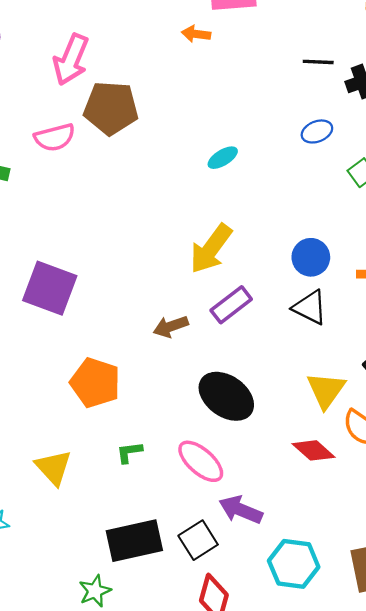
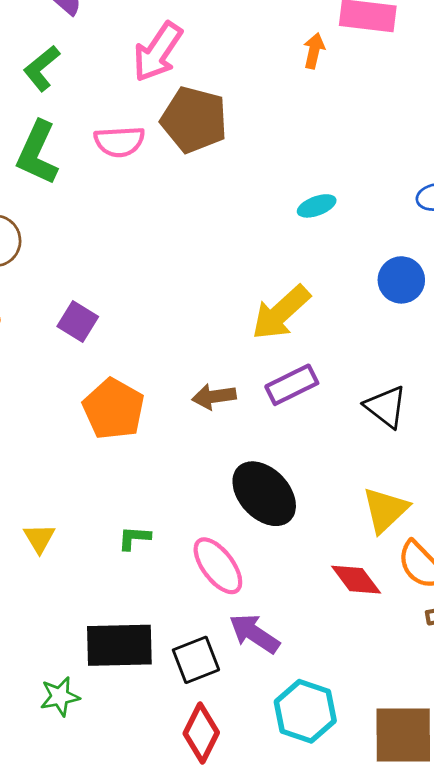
orange arrow: (196, 34) -> (314, 51), turned 84
blue circle: (311, 257) -> (401, 280), moved
purple square: (50, 288) -> (78, 322), size x0.6
orange pentagon: (95, 383) -> (114, 409), moved
yellow triangle: (53, 468) -> (39, 538), size x0.7

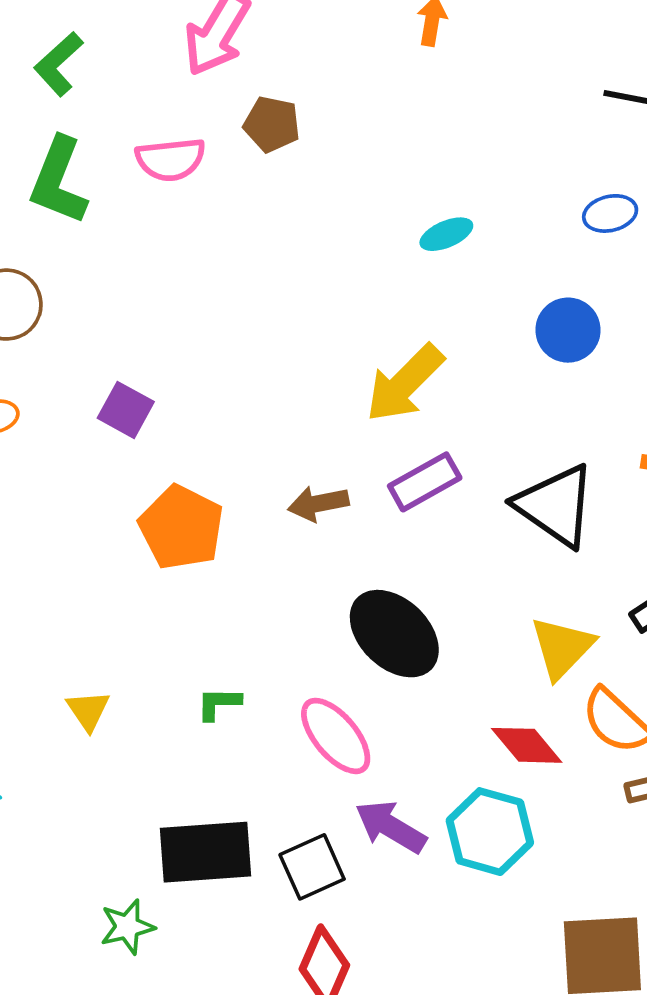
brown pentagon: (194, 120) -> (272, 124), size x0.6
black triangle: (386, 407) -> (556, 506), size x1.4
cyan hexagon: (305, 711) -> (490, 832), moved

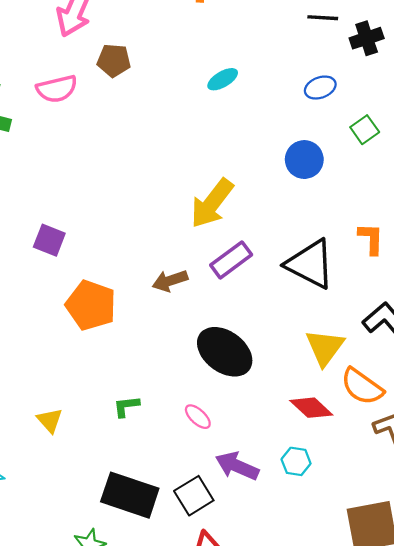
cyan ellipse: (446, 234) -> (223, 79), moved
pink ellipse: (336, 736) -> (198, 417), size x0.6
cyan hexagon: (490, 832) -> (296, 461), size x0.6
black rectangle: (206, 852) -> (130, 495), turned 30

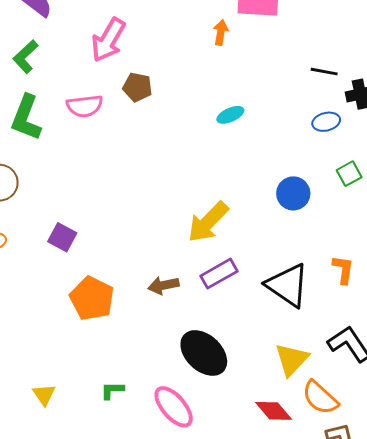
blue ellipse: (320, 88) -> (326, 122), moved
pink ellipse: (198, 417) -> (174, 407), size x1.8

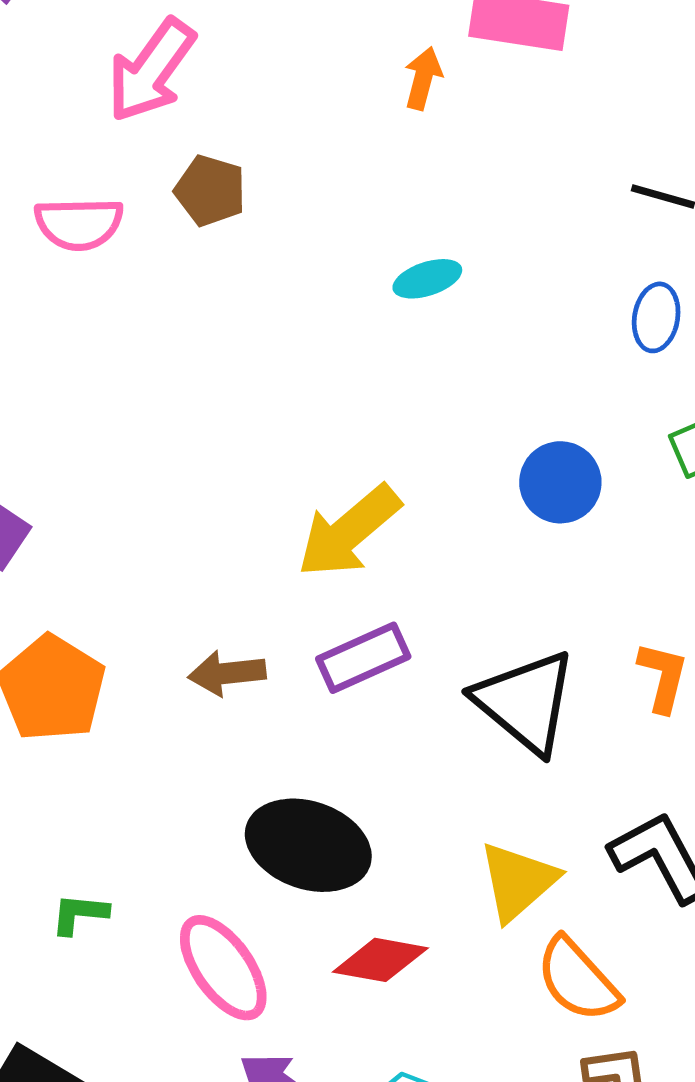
blue ellipse: (326, 122) -> (656, 317), turned -72
black ellipse: (204, 353) -> (308, 845), turned -30
red diamond: (274, 411) -> (380, 960), moved, turned -45

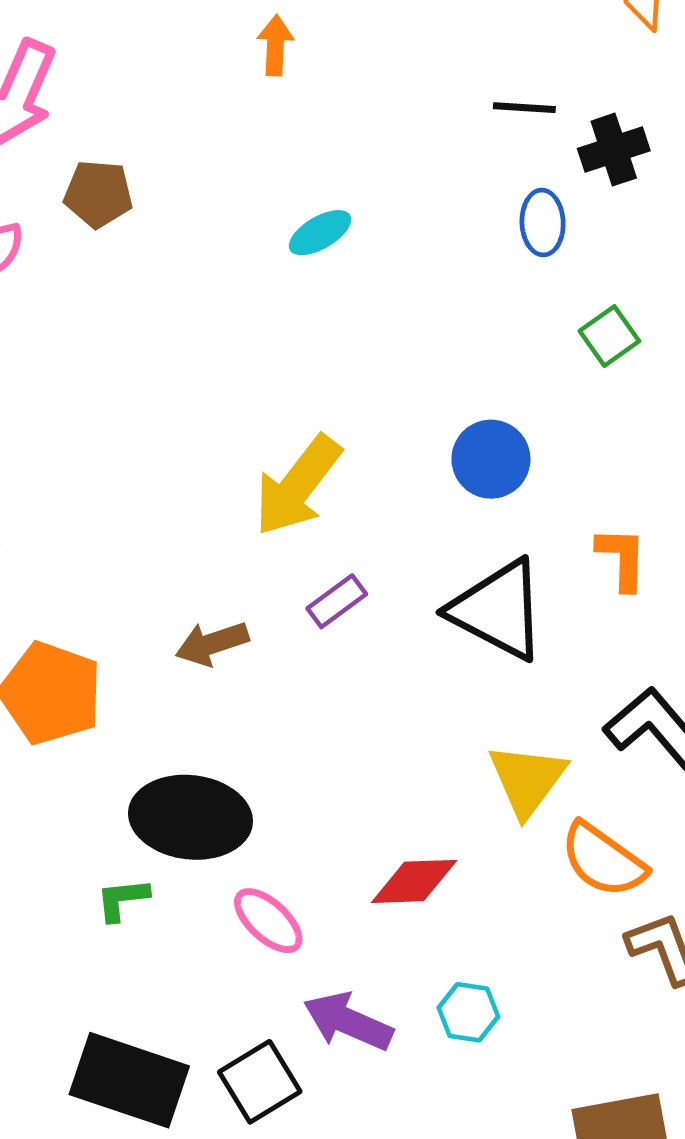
blue circle: (560, 482) -> (491, 459), moved
purple rectangle: (363, 658) -> (337, 601), size x0.7
black ellipse: (308, 845) -> (190, 817), moved
pink ellipse: (223, 968) -> (268, 921), size x0.7

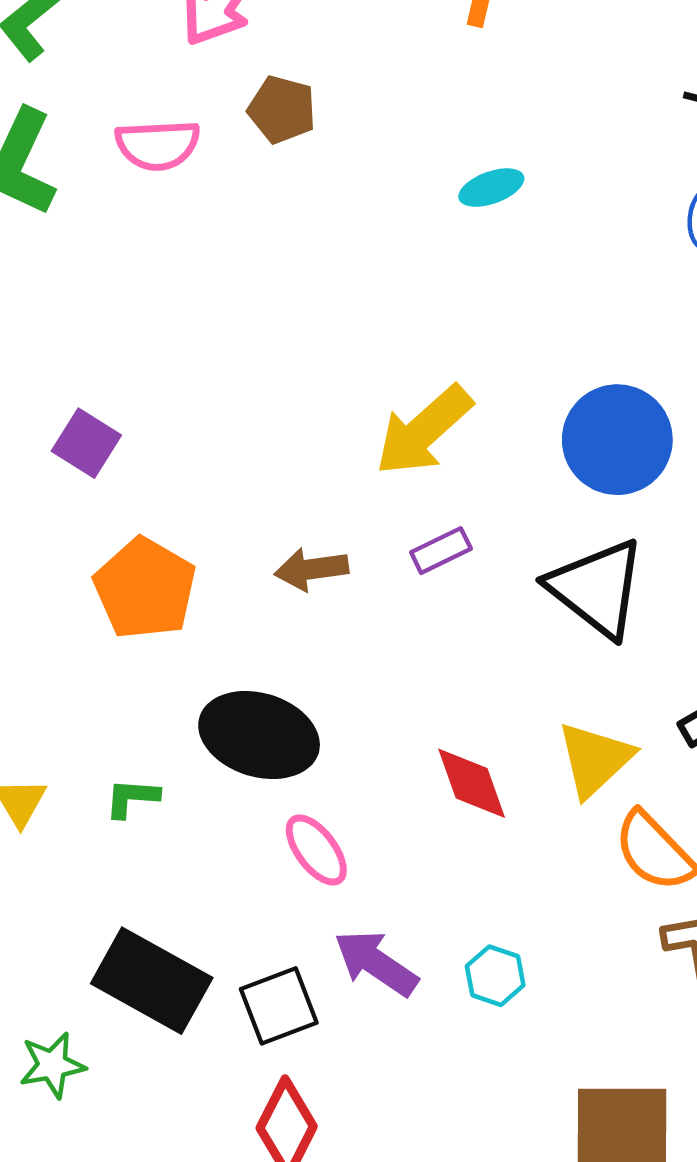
blue circle: (491, 459) -> (617, 440), size x1.4
red diamond: (414, 881) -> (472, 783), moved, turned 62
green L-shape: (122, 899) -> (132, 798), moved

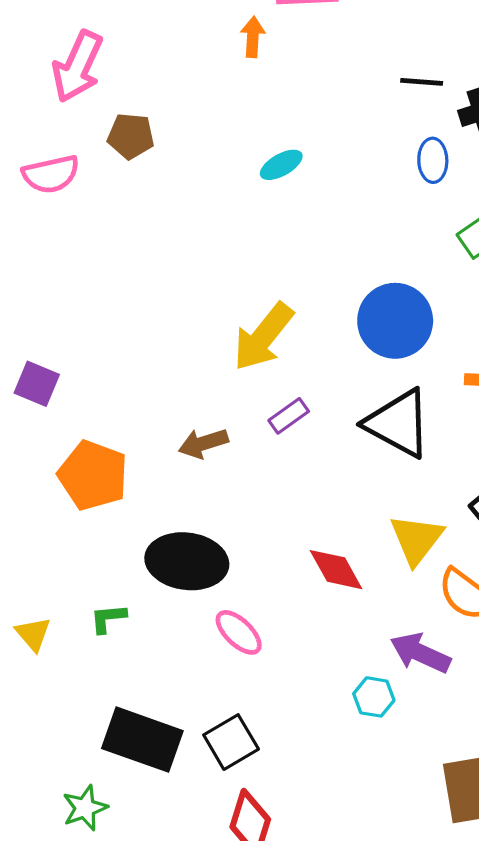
purple arrow: (376, 963) -> (420, 653), moved

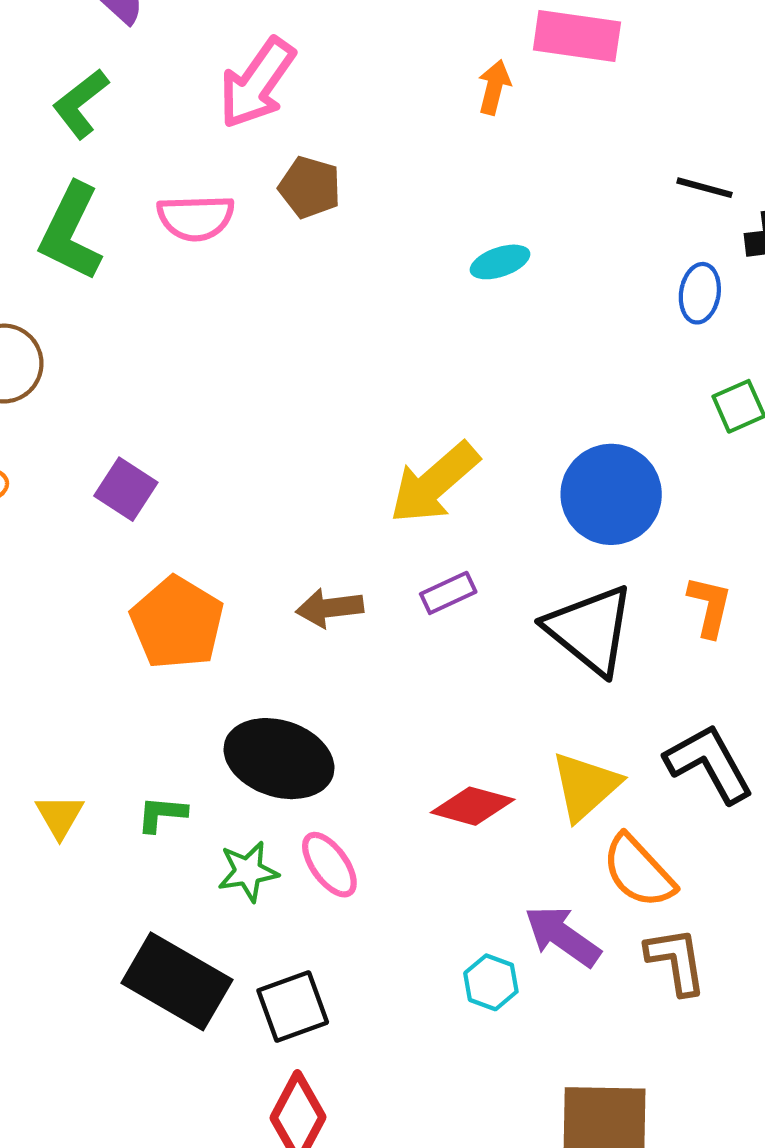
red diamond: (336, 570) -> (473, 806), turned -56
green star: (85, 808) -> (248, 871), moved

